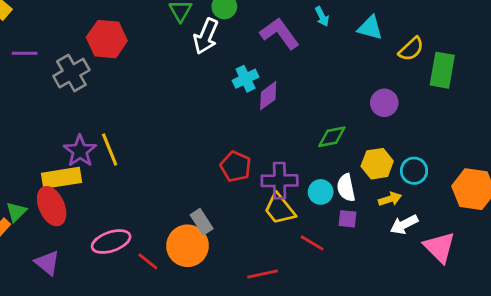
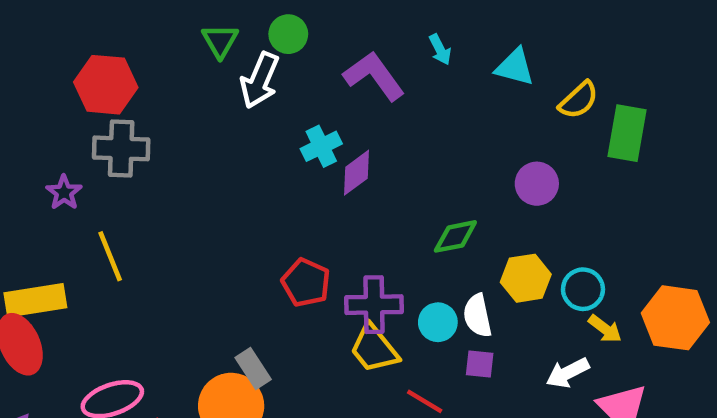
gray cross: (71, 73) -> (121, 148), moved, turned 32
purple star: (80, 151) -> (64, 192), moved, size x0.7
yellow arrow: (390, 199) -> (605, 329), moved, turned 55

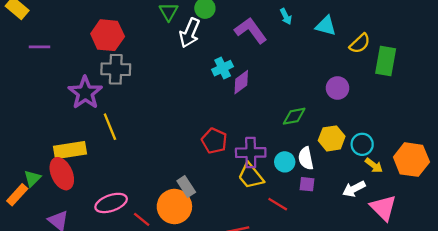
purple star: (64, 192) -> (85, 93), size x1.8

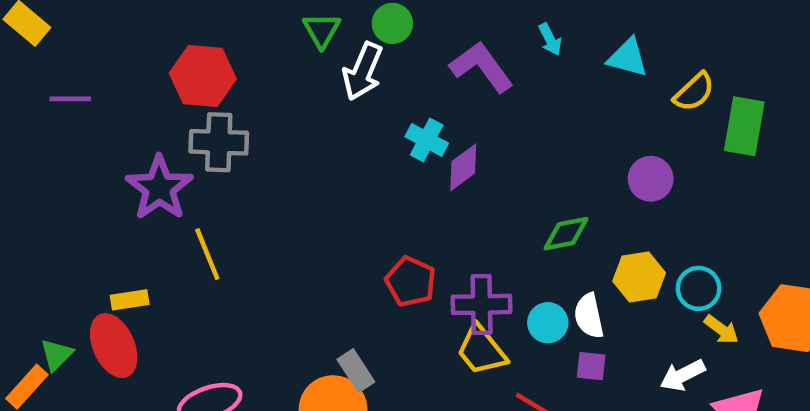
cyan cross: (223, 68) -> (427, 140), turned -36
yellow rectangle: (70, 150) -> (130, 300), size x0.6

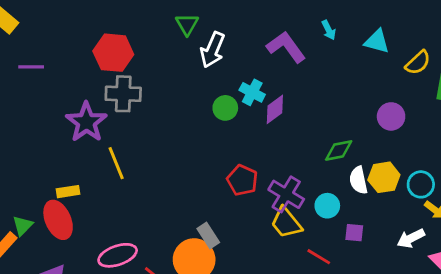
green circle: (392, 23) -> (225, 108), moved
purple cross: (482, 304) -> (286, 194), turned 32
white semicircle: (589, 316) -> (358, 180), moved

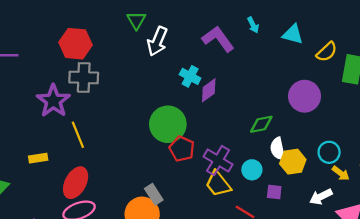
green circle: (225, 108) -> (168, 124), moved, size x1.8
purple circle: (391, 116) -> (305, 96), size x1.4
yellow hexagon: (384, 177) -> (293, 162), moved
red ellipse: (58, 220) -> (76, 183), moved, turned 52

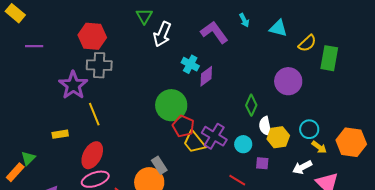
green diamond: (261, 124) -> (251, 105), turned -55
yellow trapezoid: (218, 184) -> (194, 142), moved

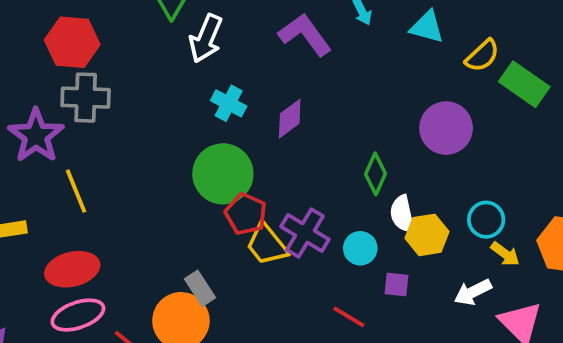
green rectangle: (329, 58) -> (524, 84), turned -65
cyan cross: (190, 64) -> (229, 103), moved
red ellipse: (92, 155) -> (72, 269), turned 48

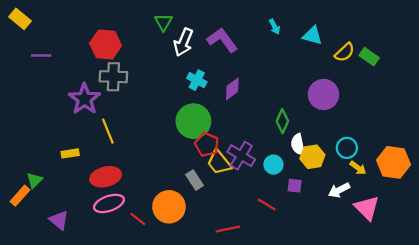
purple L-shape: (305, 35) -> (222, 40), moved
green rectangle: (524, 84) -> (369, 57), moved, size x0.7
gray rectangle: (200, 288) -> (195, 180), moved

